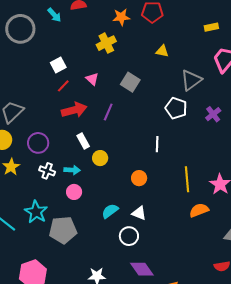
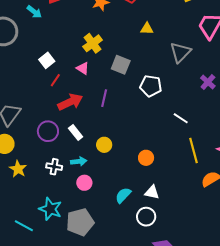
yellow cross: (106, 43) -> (93, 43), moved
white pentagon: (176, 108) -> (151, 86), moved
white rectangle: (83, 141) -> (76, 133), moved
purple circle: (38, 143) -> (48, 131), moved
white line: (157, 144) -> (181, 118), moved, turned -49

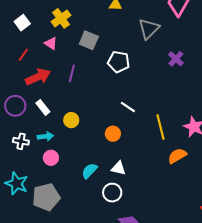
white square: (47, 60) -> (22, 23), moved
white line: (181, 118) -> (128, 107), moved

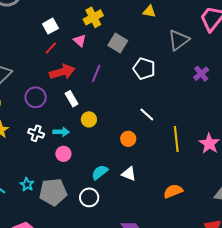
white square: (22, 23) -> (50, 26), moved
white rectangle: (43, 107) -> (72, 99), moved
orange semicircle: (177, 156) -> (173, 191), moved
cyan star: (17, 184) -> (27, 184), moved, size x0.6
white circle: (112, 193) -> (89, 197), moved

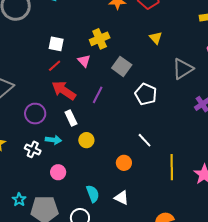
yellow triangle: (149, 11) -> (156, 38), turned 32
white square: (50, 26) -> (56, 44), turned 35
red arrow: (62, 72) -> (64, 90), turned -135
cyan arrow: (61, 132) -> (53, 140), moved
cyan semicircle: (100, 172) -> (93, 194), turned 102

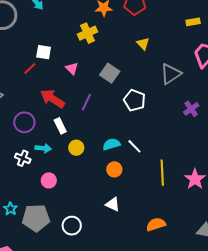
yellow cross: (100, 39) -> (87, 33), moved
red line: (55, 66) -> (30, 68), moved
cyan semicircle: (93, 194) -> (111, 144), moved, turned -84

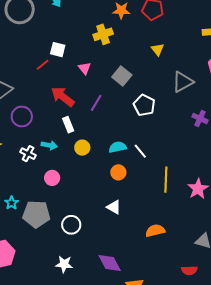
purple cross: (191, 109) -> (200, 118), turned -35
purple circle: (24, 122) -> (22, 116), moved

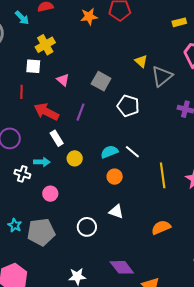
yellow cross: (103, 34) -> (45, 45), moved
yellow triangle: (158, 49) -> (141, 61), moved
red line: (43, 65) -> (21, 92), moved, turned -40
white circle: (71, 225) -> (87, 227), moved

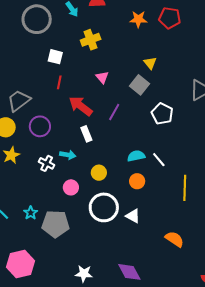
yellow triangle: (141, 61) -> (150, 63), moved
white square: (33, 66) -> (55, 57), moved
yellow circle: (75, 158) -> (99, 173), moved
white circle: (87, 227) -> (104, 207), moved, size x1.5
orange semicircle: (161, 227) -> (175, 239), turned 48

